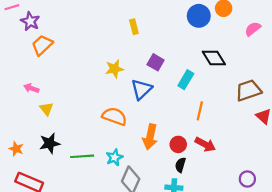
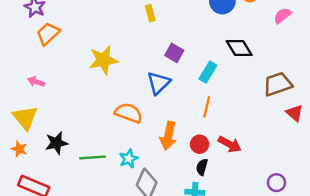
yellow star: (114, 69) -> (103, 60), moved, size x1.4
yellow triangle: (46, 109) -> (25, 118), moved, size x1.6
orange line: (200, 111) -> (207, 107), moved

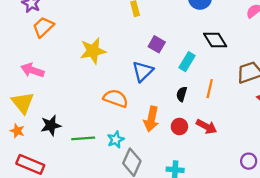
pink arrow: (36, 82) -> (32, 70), size x1.5
orange line: (207, 107) -> (210, 89), moved
black semicircle: (202, 167) -> (182, 94), moved

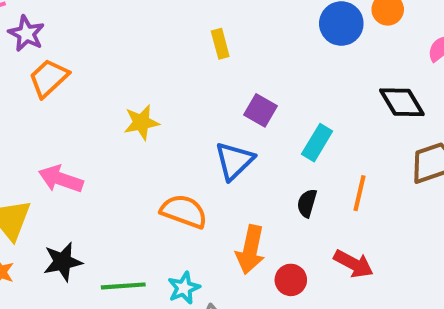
black diamond: (215, 40) -> (402, 102), moved
yellow star: (93, 51) -> (141, 122), size x0.7
pink arrow: (32, 70) -> (61, 179), moved
red circle: (179, 127) -> (291, 280), moved

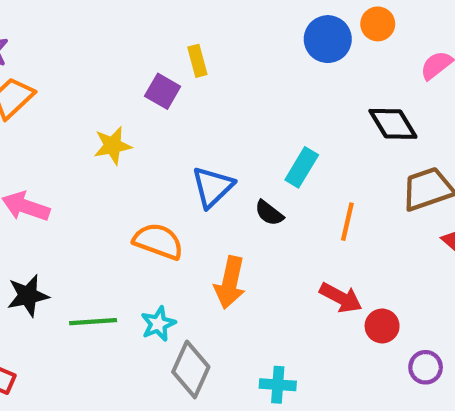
purple square: (261, 110) -> (163, 91), moved
black semicircle: (307, 203) -> (269, 213), moved, turned -68
red circle: (291, 280) -> (382, 326), moved

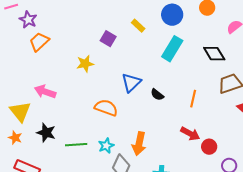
blue circle: (328, 39) -> (172, 15), moved
yellow rectangle: (197, 61) -> (138, 26), moved, turned -32
cyan rectangle: (302, 167) -> (172, 49), moved, size x1.4
orange arrow: (230, 283) -> (139, 144), moved
black star: (28, 296) -> (46, 133), turned 30

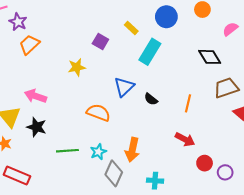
cyan rectangle: (172, 49) -> (150, 52), moved
black star: (46, 133) -> (37, 127), moved
red circle: (209, 147) -> (205, 163), moved

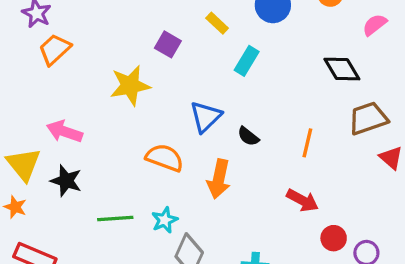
cyan rectangle: (150, 52) -> (247, 61), size x0.7
yellow star: (77, 67) -> (130, 86), size x1.4
orange arrow: (132, 150) -> (219, 179), moved

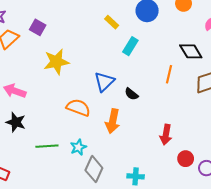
purple square: (168, 44) -> (38, 27), moved
orange line: (307, 143) -> (169, 74), moved
red arrow: (302, 200) -> (166, 135), turned 72

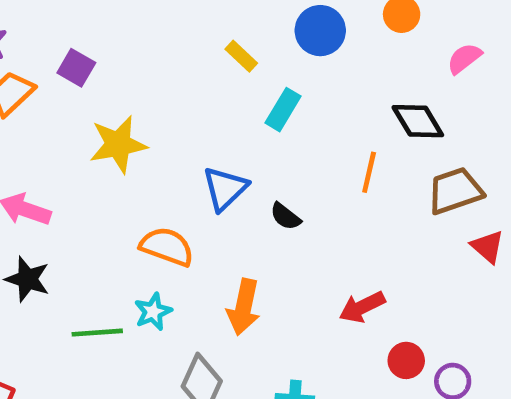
orange arrow: (113, 121) -> (244, 307), moved
red arrow: (166, 135) -> (362, 307), turned 54
cyan star: (78, 147) -> (153, 312), moved

